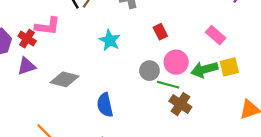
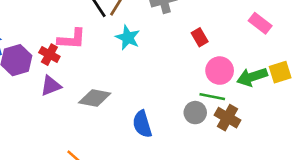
pink rectangle: (216, 35) -> (260, 23), moved
cyan star: (110, 40) -> (128, 38), moved
gray circle: (149, 71) -> (195, 113), moved

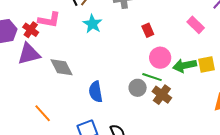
purple triangle: (51, 86) -> (29, 54), size x1.4
gray diamond: (95, 98) -> (61, 67), turned 45

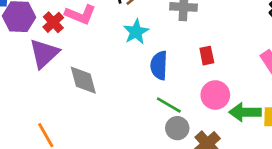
purple triangle: (29, 54) -> (44, 53), turned -40
green line: (152, 77) -> (169, 105), moved
blue semicircle: (96, 92) -> (159, 65), moved

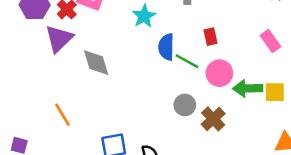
green line: (169, 105) -> (187, 61), moved

